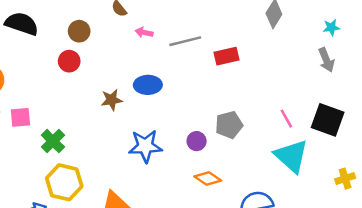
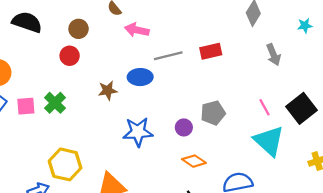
pink arrow: (144, 32) -> (137, 30), size x1.5
gray line: (185, 41) -> (168, 56), moved
gray arrow: (326, 60) -> (273, 55), moved
black square: (328, 120) -> (301, 108), turned 32
green cross: (53, 141) -> (55, 103), moved

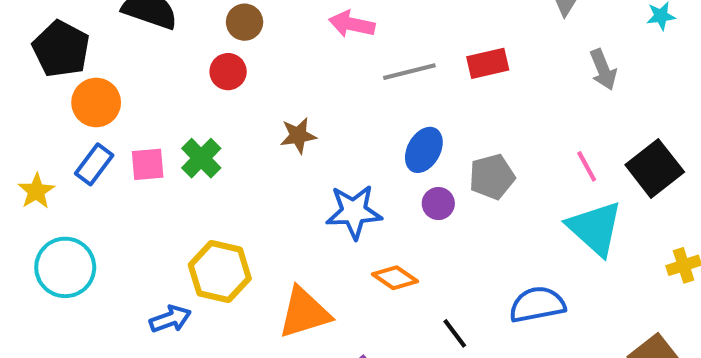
blue ellipse: (140, 77) -> (424, 150), moved, turned -60
orange diamond: (194, 161) -> (395, 278), moved

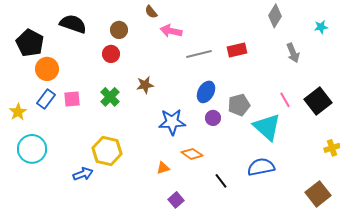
green cross: (201, 158) -> (110, 97), moved
cyan triangle: (595, 228) -> (267, 127), moved
orange triangle: (304, 313) -> (163, 168), moved, size x0.5

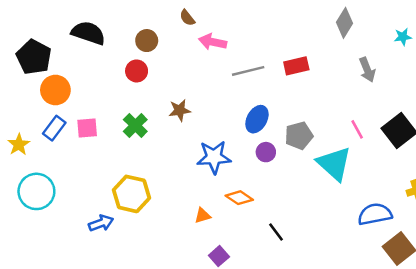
blue semicircle: (261, 167) -> (375, 214), moved

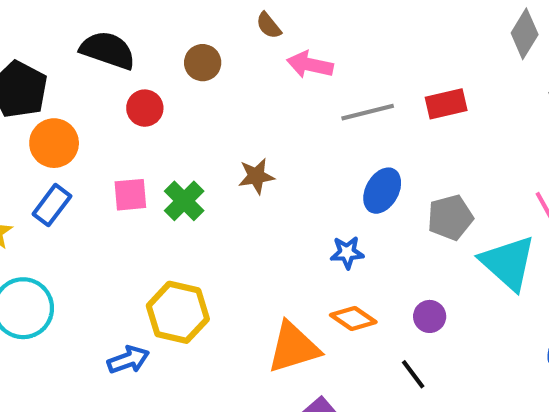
red circle: (137, 71) -> (145, 108), moved
pink square: (87, 128) -> (130, 195), moved
purple circle: (266, 152) -> (430, 316), moved
blue star: (214, 157) -> (347, 252), moved, size x0.6
orange triangle: (202, 215) -> (293, 347), size x2.0

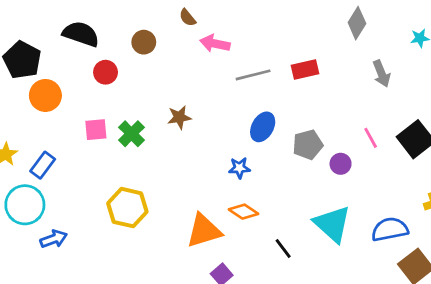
blue rectangle: (52, 205) -> (43, 165), moved
cyan triangle: (508, 263) -> (332, 224), moved
purple circle: (430, 316) -> (341, 164), moved
blue arrow: (128, 360) -> (54, 239), moved

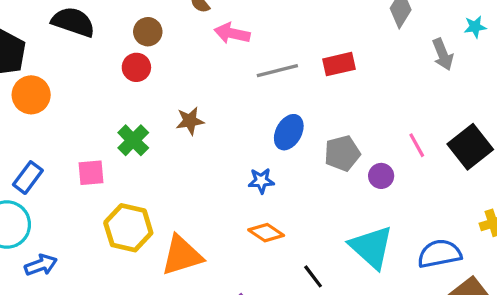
red circle: (106, 72) -> (136, 67), moved
gray arrow: (382, 74) -> (443, 54), moved
pink square: (96, 130) -> (91, 173), moved
orange triangle: (204, 231) -> (182, 255), moved

